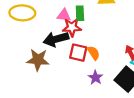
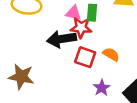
orange semicircle: (94, 53) -> (111, 54), moved, turned -32
brown star: (38, 60) -> (21, 77), moved

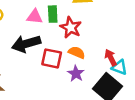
red star: (81, 28) -> (71, 27), moved, turned 30
purple star: (102, 88) -> (76, 73), moved

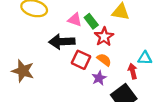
green rectangle: (53, 14) -> (91, 21), turned -48
cyan triangle: (119, 67) -> (145, 58), moved, turned -32

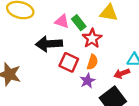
orange semicircle: (104, 60) -> (92, 62), turned 72
red arrow: (133, 71) -> (122, 73), turned -96

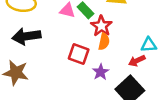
black arrow: (49, 44) -> (26, 36), moved
orange semicircle: (92, 62) -> (104, 42), moved

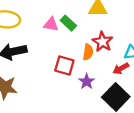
red star: (101, 26) -> (102, 42), moved

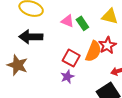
orange semicircle: (88, 52) -> (93, 51), size x1.5
purple star: (87, 81) -> (67, 77), moved

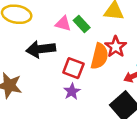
black arrow: (31, 37) -> (41, 49), moved

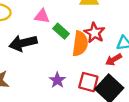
green rectangle: (82, 24) -> (61, 31), moved
red square: (73, 68) -> (88, 82), moved

